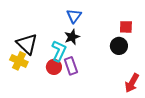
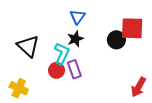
red square: (126, 27) -> (132, 28), size x1.6
black circle: (119, 46) -> (116, 40), moved
yellow cross: (19, 61) -> (19, 88), moved

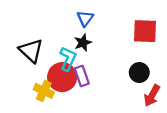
black circle: (116, 40) -> (139, 73), moved
red circle: (57, 70) -> (62, 77), size x1.6
yellow cross: (19, 88) -> (44, 91), moved

